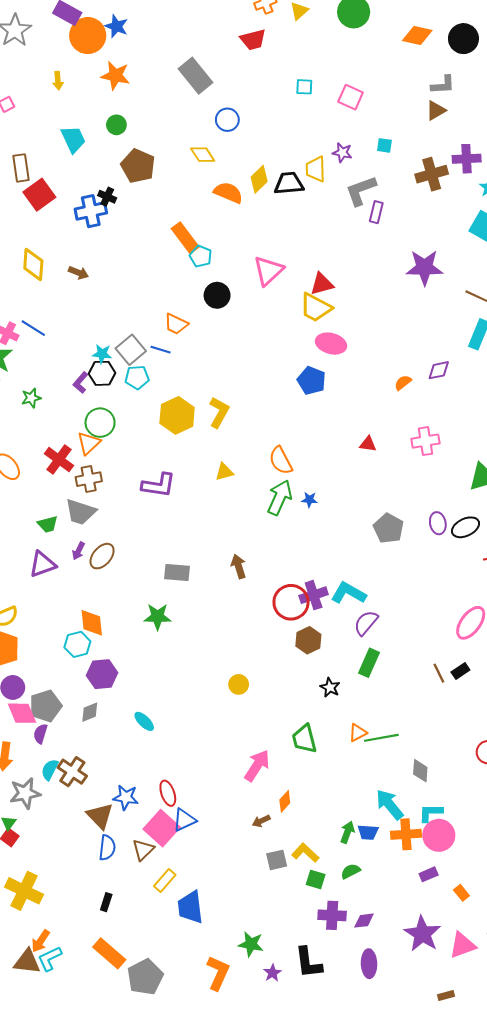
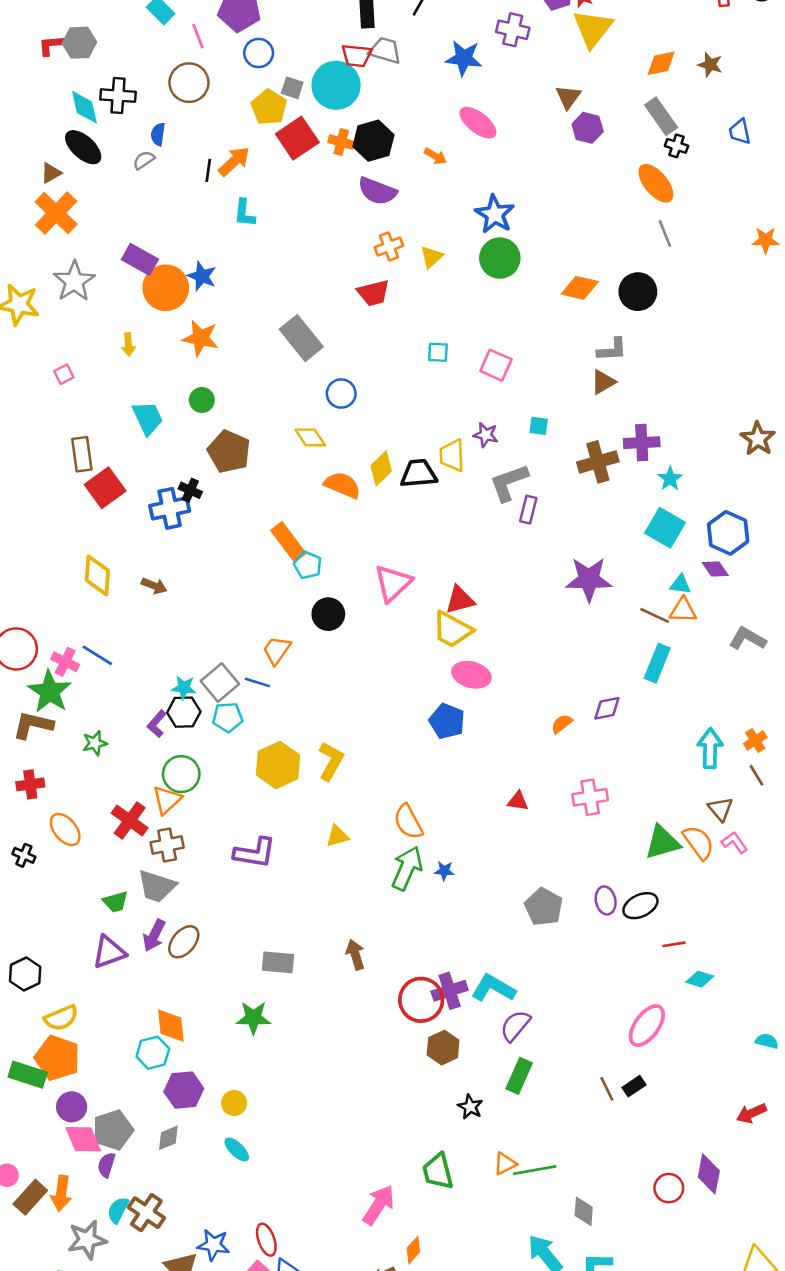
orange trapezoid: (176, 324) -> (277, 650), turned 100
purple arrow: (78, 551) -> (154, 935), size x1.4
yellow circle: (239, 684) -> (234, 1103), moved

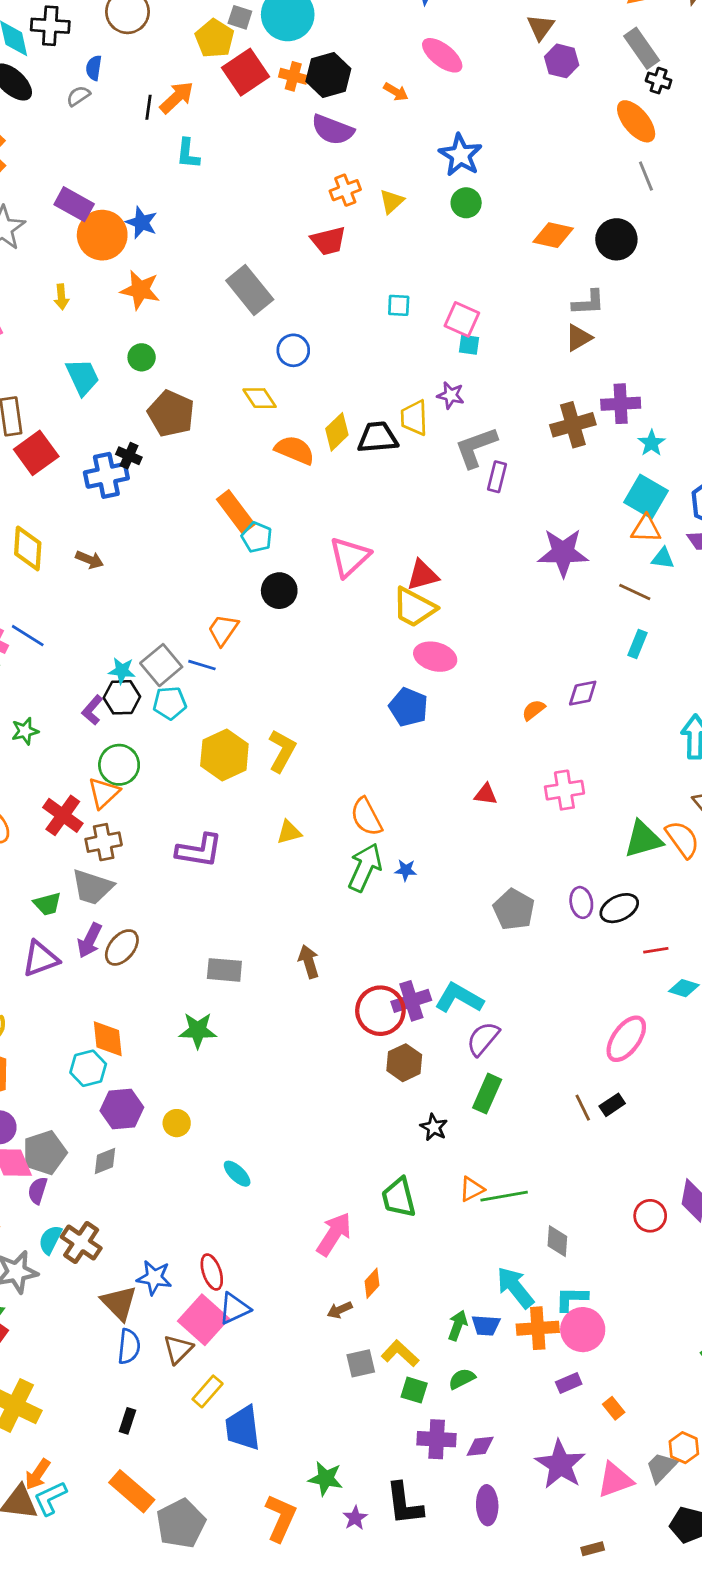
green circle: (500, 258) -> (466, 203), size x0.7
cyan square: (539, 426) -> (469, 345), moved
orange triangle: (683, 610) -> (646, 529), moved
cyan rectangle: (657, 663) -> (638, 644), size x0.7
cyan ellipse: (237, 1149) -> (237, 1174), moved

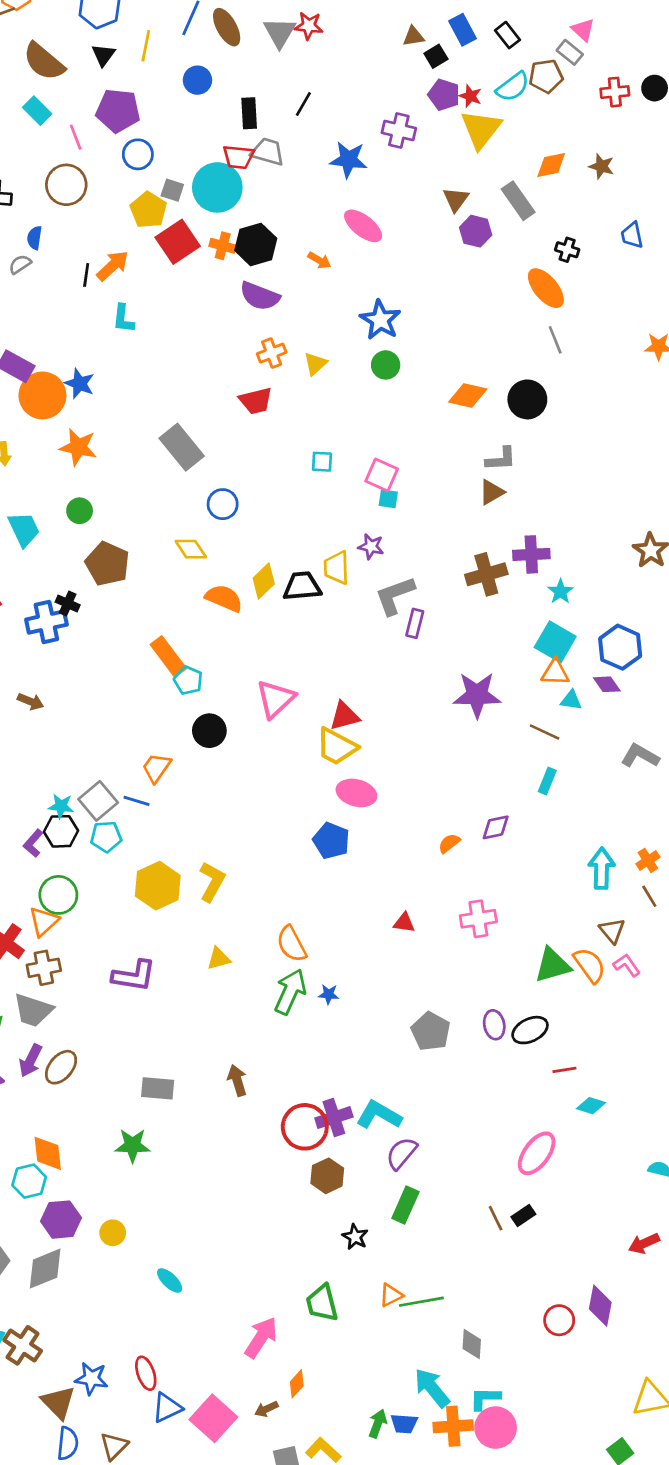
gray rectangle: (642, 48) -> (518, 201), moved
gray diamond: (105, 1161) -> (45, 1269), size x1.6
pink square: (203, 1320) -> (213, 1418), moved

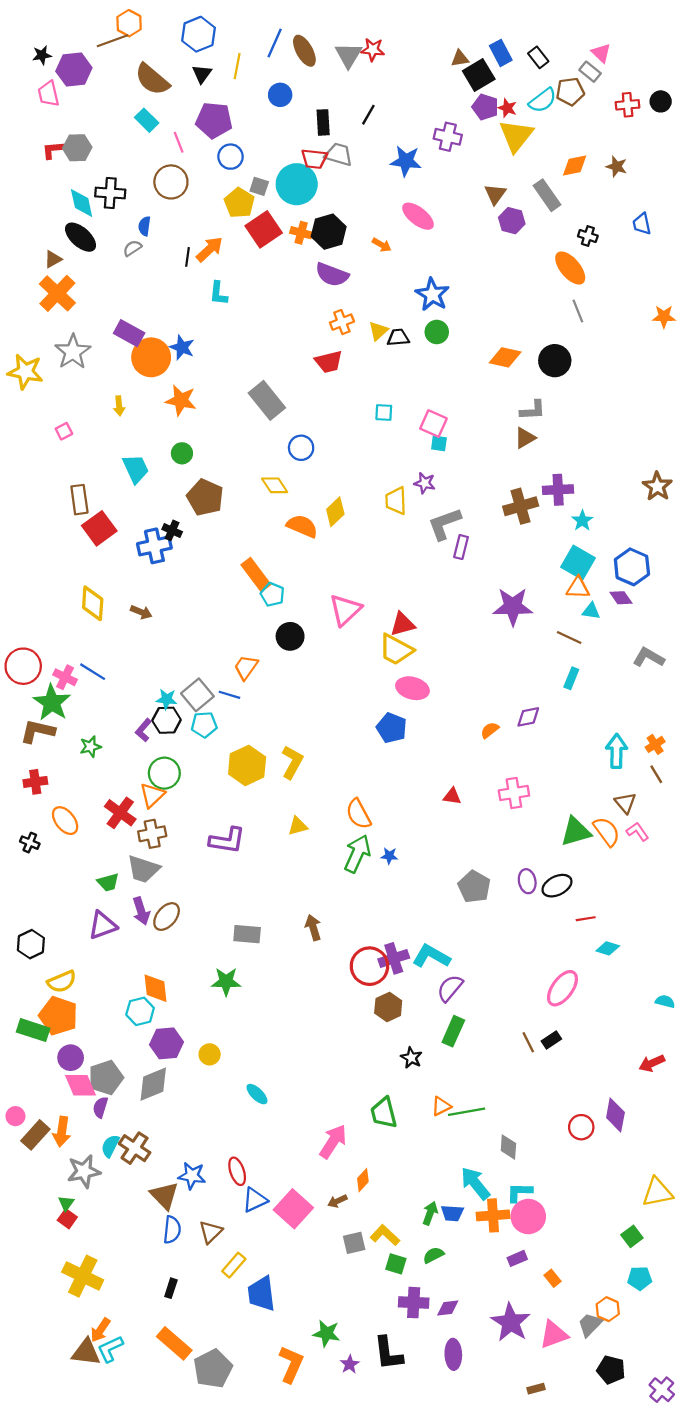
black square: (436, 56) -> (479, 75), size x1.6
black trapezoid: (302, 586) -> (398, 337), moved, size x0.7
purple arrow: (31, 1061) -> (141, 911), turned -44

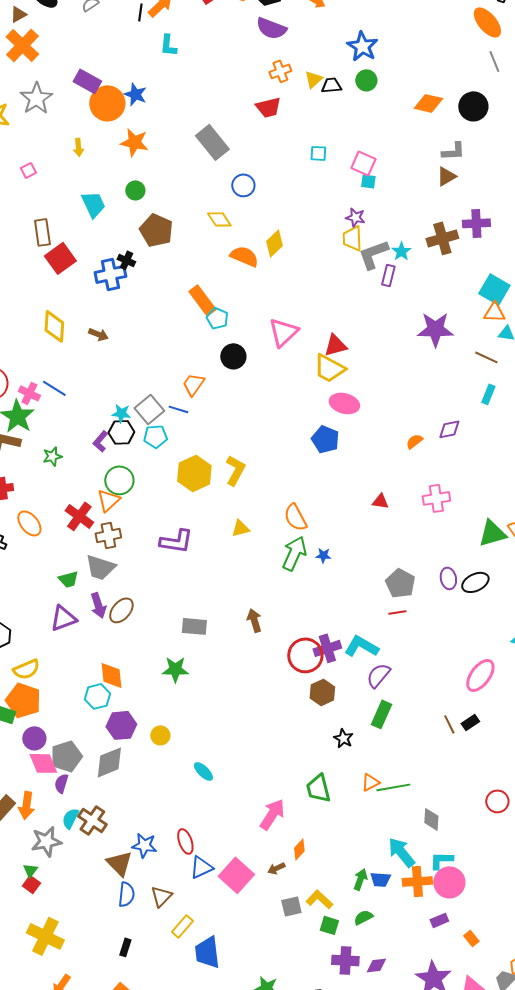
yellow trapezoid: (396, 501) -> (352, 238), moved
cyan star: (582, 521) -> (401, 251), moved
red line: (586, 919) -> (397, 612), moved

